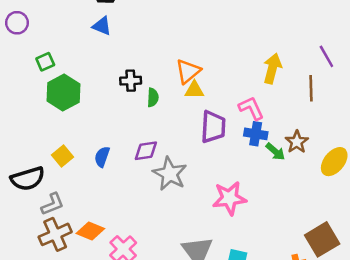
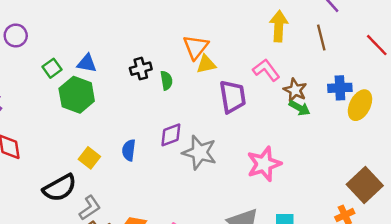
blue triangle: (102, 26) -> (87, 63), moved
blue cross: (256, 134) -> (340, 88), moved
brown star: (297, 142) -> (295, 90), moved

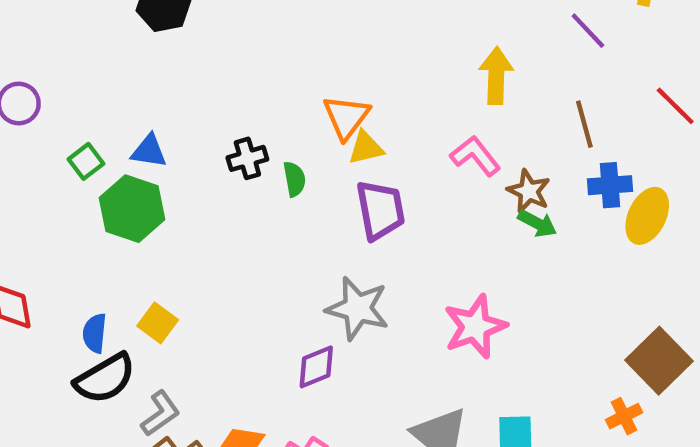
brown line: (321, 37) -> (584, 124), moved
purple trapezoid: (233, 97) -> (380, 210), moved
purple diamond: (171, 135) -> (316, 367), moved
blue semicircle: (129, 150) -> (95, 333), moved

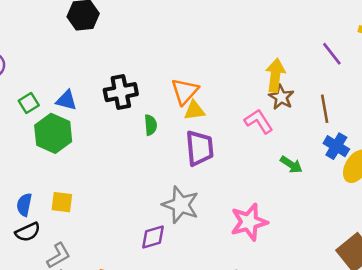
black cross: (247, 158) -> (121, 92), moved, size x1.4
blue cross: (610, 185) -> (336, 146), turned 30
brown star: (529, 191) -> (281, 97), moved
yellow square: (158, 323) -> (62, 202), turned -35
black semicircle: (105, 378) -> (28, 232), size x0.7

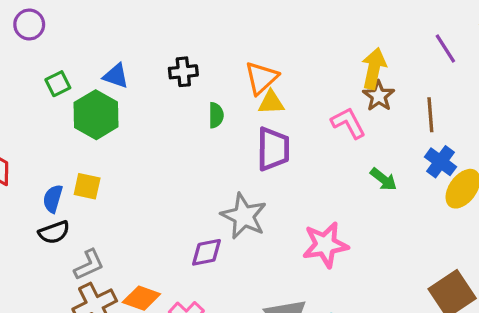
black cross: (121, 92) -> (183, 72), size x0.7
green square: (29, 103) -> (58, 84), moved
yellow square: (62, 202) -> (87, 186), moved

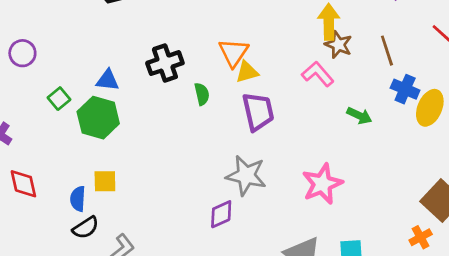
black cross: (183, 72) -> (165, 63), size x1.4

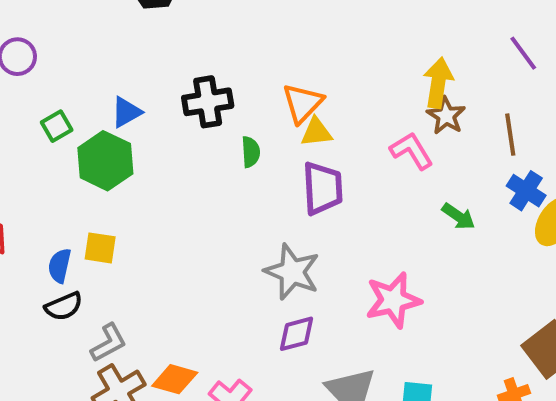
blue triangle: (108, 80) -> (126, 112), turned -45
purple diamond: (221, 214) -> (296, 334), moved

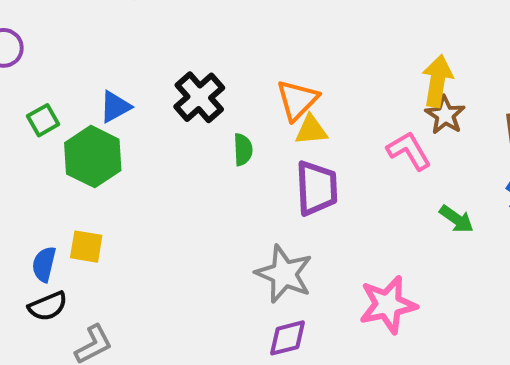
black cross: (208, 102) -> (199, 97), turned -33

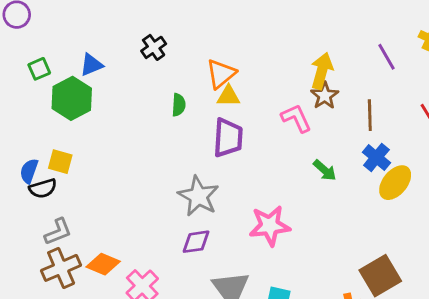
black cross: (199, 97) -> (154, 47), moved, size x0.7
black semicircle: (48, 306) -> (43, 188), moved

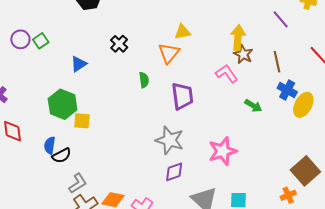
green square: (39, 69) -> (41, 41), moved
yellow triangle: (228, 96) -> (182, 32), moved
green hexagon: (72, 98) -> (63, 104), moved
yellow square: (60, 162) -> (82, 121), moved

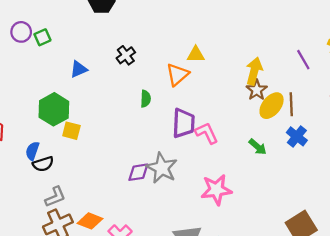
pink L-shape: (227, 74) -> (207, 133), moved
yellow ellipse: (303, 105) -> (272, 106), moved
purple diamond: (174, 172) -> (138, 172), moved

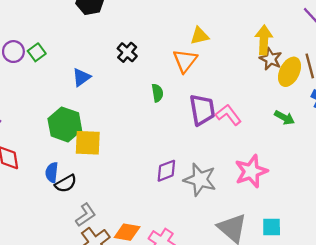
yellow square: (71, 131) -> (88, 143), size x1.4
gray star: (162, 168) -> (200, 180), moved

